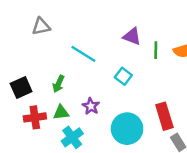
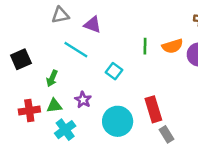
gray triangle: (41, 26) -> (60, 15), moved
purple triangle: (132, 36) -> (93, 25), moved
black square: (21, 87) -> (21, 59), moved

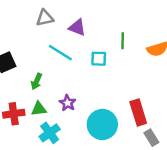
green line: (145, 46) -> (123, 41), moved
cyan square: (114, 71) -> (99, 59), moved, turned -35

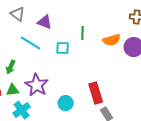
gray triangle: (45, 18) -> (18, 14), turned 49
purple star: (68, 103) -> (37, 85), size x1.6
cyan circle: (102, 124) -> (66, 103), size x0.6

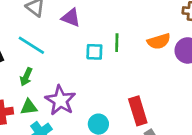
green line: (83, 33) -> (117, 43), moved
cyan line: (31, 43) -> (31, 45), moved

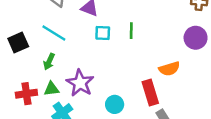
orange semicircle: (159, 41) -> (169, 69), moved
cyan square: (94, 52) -> (103, 33), moved

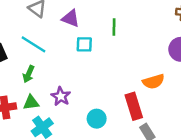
green line: (131, 31) -> (114, 27), moved
purple star: (80, 83) -> (61, 96), size x0.7

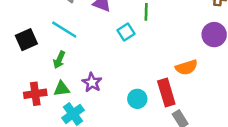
cyan square: (84, 44) -> (126, 32), moved, turned -35
cyan circle: (97, 119) -> (137, 99), moved

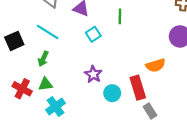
cyan square: (126, 32) -> (93, 34), moved
purple star: (92, 82) -> (93, 74), moved
red cross: (35, 94) -> (22, 89), turned 36

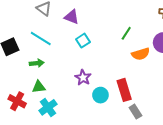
green line: (120, 16) -> (126, 33), moved, turned 32
green arrow: (43, 59) -> (37, 63), turned -120
orange semicircle: (156, 65) -> (141, 54), moved
red cross: (22, 89) -> (17, 101), moved

